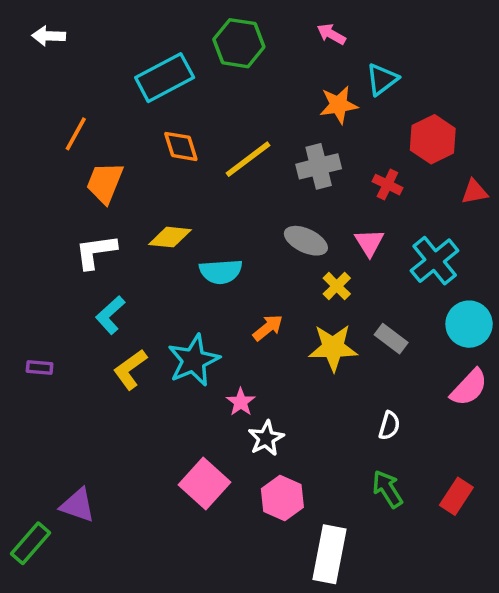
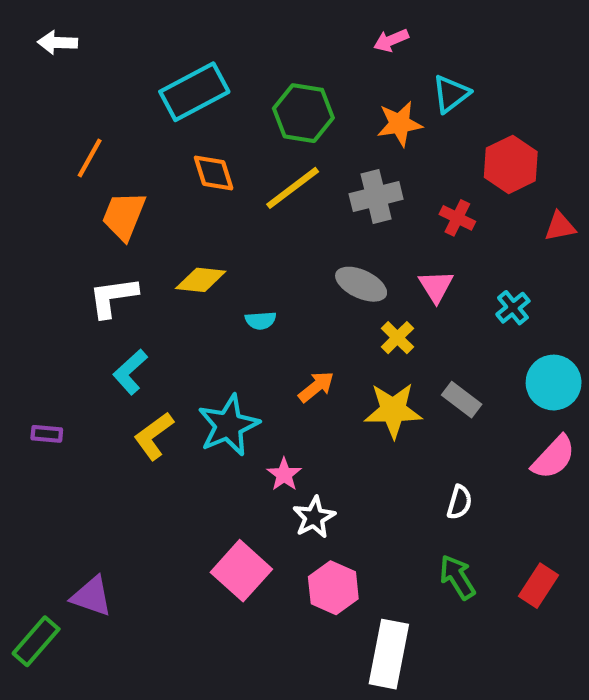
pink arrow: (331, 34) -> (391, 40), turned -52
green hexagon: (239, 43) -> (303, 113), moved
cyan cross: (435, 261) -> (513, 308), size x0.6
cyan semicircle: (221, 272) -> (261, 321), size x0.6

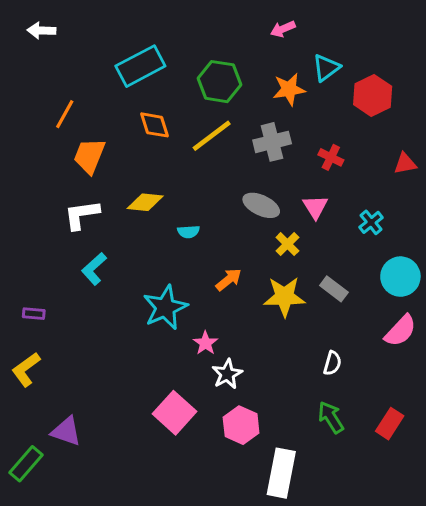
red hexagon: (511, 164) -> (373, 95), moved
yellow L-shape: (154, 436) -> (26, 369), moved

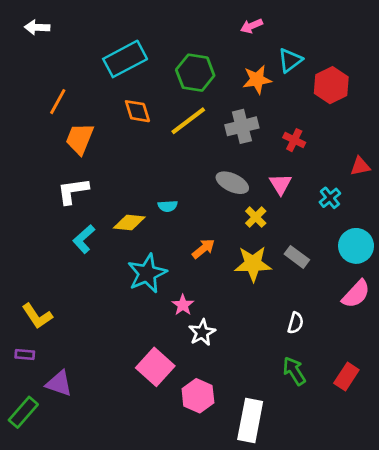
red triangle: (405, 164) -> (360, 166), moved
yellow diamond: (145, 202) -> (129, 223), moved
purple rectangle: (34, 314) -> (25, 355), moved
yellow L-shape: (26, 369) -> (37, 316), moved, turned -88
pink hexagon: (241, 425) -> (198, 396), moved

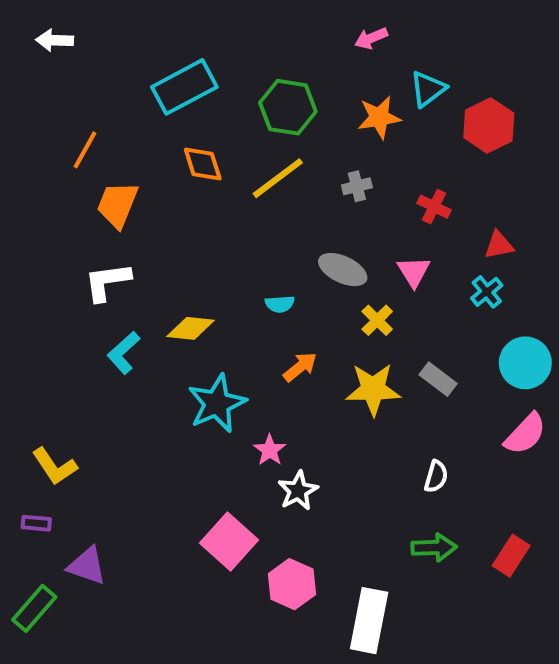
gray cross: (242, 126) -> (357, 186), size x0.6
red triangle: (360, 166) -> (499, 245), moved
cyan semicircle: (168, 206) -> (280, 304), moved
green arrow: (294, 371) -> (434, 548), turned 120

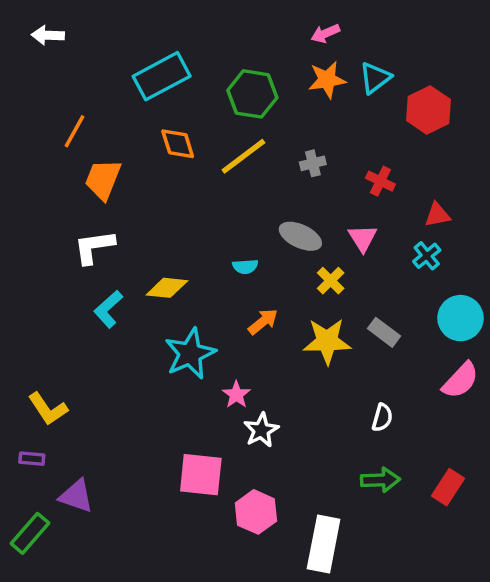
orange star: (379, 117) -> (327, 80), moved
pink square: (229, 541) -> (201, 475), turned -36

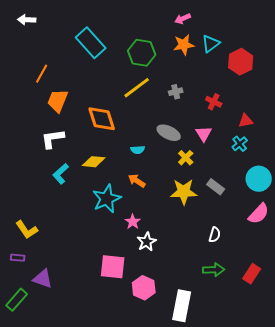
cyan rectangle: (162, 76) -> (91, 43), turned 76
orange diamond: (178, 144) -> (102, 119), moved, size x1.4
orange arrow: (263, 322) -> (137, 181), moved, turned -108

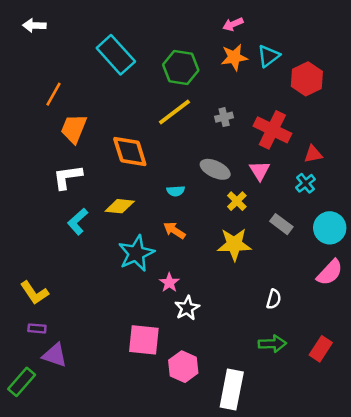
red cross: (214, 102) -> (272, 130), size x1.8
gray rectangle: (216, 187) -> (281, 224), moved
purple rectangle: (18, 258) -> (37, 328), moved

